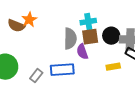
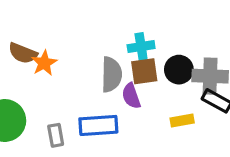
orange star: (29, 20) -> (44, 63), moved
gray rectangle: (36, 76) -> (56, 135), turned -48

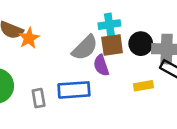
gray semicircle: (112, 74) -> (85, 48), turned 44

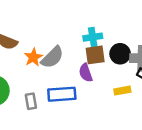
orange star: (29, 38) -> (33, 57), moved
gray semicircle: (85, 48) -> (52, 57), moved

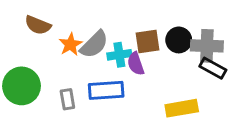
cyan cross: (93, 37) -> (119, 55), moved
yellow rectangle: (122, 91) -> (182, 108), moved, size x1.5

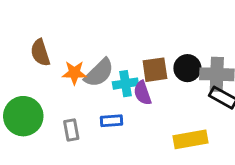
brown semicircle: (38, 25) -> (40, 53), turned 50
orange star: (70, 44) -> (74, 73), turned 30
blue rectangle: (106, 90) -> (112, 121), size x0.6

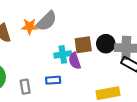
orange star: (74, 73) -> (29, 26), moved
gray semicircle: (99, 73) -> (47, 21), moved

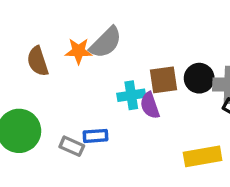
blue rectangle: (53, 80) -> (96, 136), moved
gray rectangle: (25, 87) -> (72, 146), turned -56

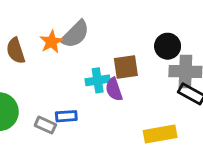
orange star: (79, 51) -> (51, 42), turned -30
black circle: (199, 78) -> (168, 46), moved

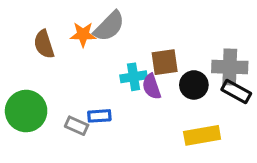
orange star: (51, 42) -> (83, 34), turned 30
black circle: (168, 46) -> (194, 85), moved

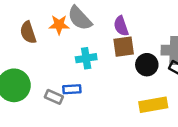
gray semicircle: (109, 26) -> (80, 18), turned 92
cyan cross: (134, 77) -> (86, 58), moved
purple semicircle: (152, 87) -> (121, 26), moved

